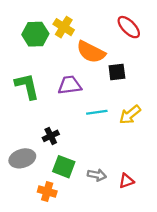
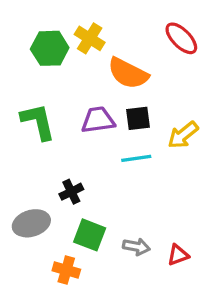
black square: (117, 72) -> (138, 118), moved
yellow arrow: (130, 115) -> (183, 135), moved

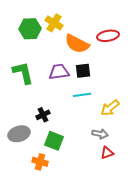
red ellipse: (181, 38) -> (108, 36), moved, turned -55
yellow arrow: (183, 135) -> (110, 108), moved
gray arrow: (136, 247) -> (100, 134), moved

